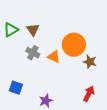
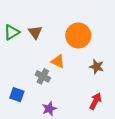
orange circle: (74, 45) -> (78, 35), moved
gray cross: (33, 53) -> (43, 76), moved

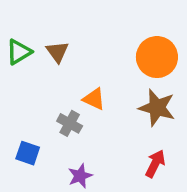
orange circle: (78, 35) -> (157, 57), moved
brown star: (97, 67) -> (157, 108), size x1.5

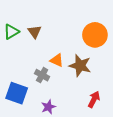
brown star: (157, 108) -> (80, 66), moved
blue square: (28, 153) -> (17, 93), size x1.5

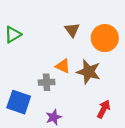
brown triangle: (35, 32) -> (72, 30), moved
gray cross: (42, 75) -> (47, 82), turned -32

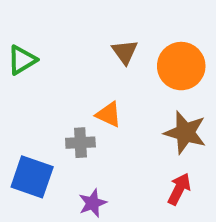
brown star: (88, 72) -> (185, 133), moved

